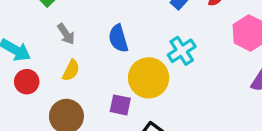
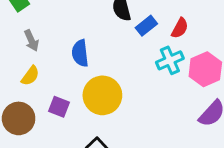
cyan cross: (182, 51) -> (170, 60), moved
purple square: (120, 105) -> (59, 107), moved

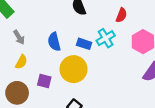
blue rectangle: (146, 26) -> (84, 44), moved, turned 64
cyan cross: (170, 60) -> (106, 38), moved

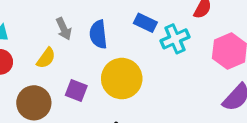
gray arrow: (19, 37) -> (64, 29), moved
blue rectangle: (84, 44) -> (145, 23), moved

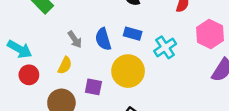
blue rectangle: (145, 23) -> (133, 34), moved
cyan cross: (175, 39) -> (165, 47), moved

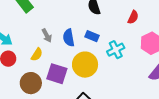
purple square: (93, 87) -> (57, 74), size x1.5

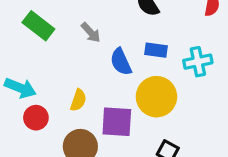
gray arrow: (47, 35) -> (91, 32), moved
cyan cross: (116, 50) -> (198, 62), turned 30

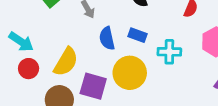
yellow semicircle: (78, 100) -> (66, 62), size x1.6

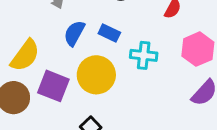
blue semicircle: (107, 38) -> (74, 33), turned 35

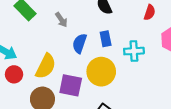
blue rectangle: (109, 33) -> (106, 39), turned 63

